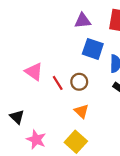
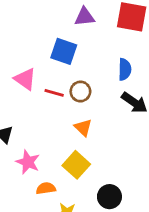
blue square: (93, 49) -> (64, 51), moved
red line: (58, 83) -> (54, 93), turned -42

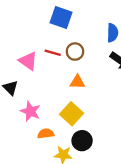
pink triangle: (25, 79) -> (28, 61), moved
orange triangle: (83, 127) -> (77, 82), turned -42
black circle: (109, 197) -> (82, 141), moved

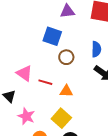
brown circle: (75, 52) -> (66, 57), moved
red line: (53, 53) -> (45, 82), moved

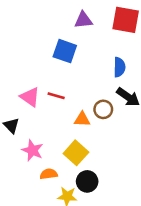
brown circle: (66, 57) -> (103, 109), moved
red line: (45, 82) -> (56, 96), moved

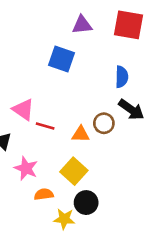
red line: (56, 96) -> (45, 126), moved

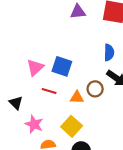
blue square: (62, 59) -> (62, 66), moved
pink triangle: (23, 110) -> (35, 67), moved, turned 42

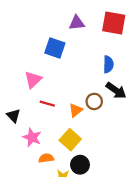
blue square: (62, 66) -> (55, 48), moved
orange triangle: (77, 97) -> (76, 110), turned -40

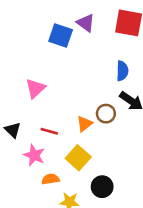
purple triangle: (77, 23) -> (86, 23), turned 42
blue square: (55, 48) -> (61, 35), moved
red line: (47, 104) -> (49, 131), moved
black circle: (80, 165) -> (102, 187), moved

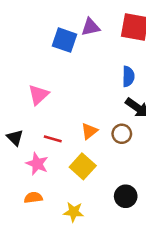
purple triangle: (86, 23) -> (91, 27), turned -48
brown circle: (106, 114) -> (122, 134), moved
orange semicircle: (50, 179) -> (33, 198), moved
black circle: (102, 187) -> (126, 196), moved

